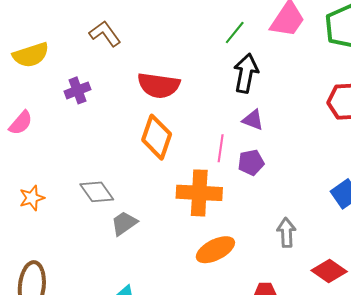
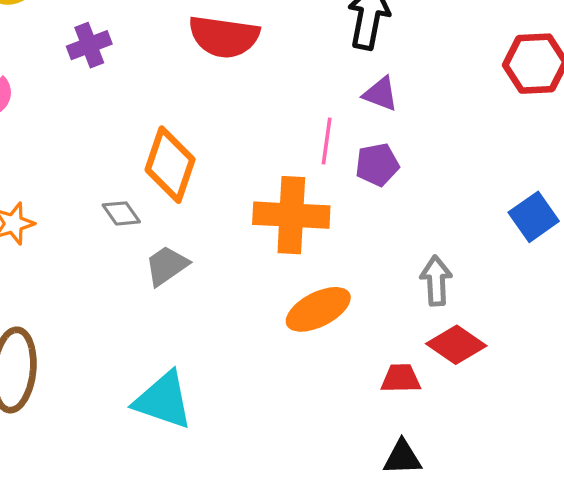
orange diamond: (157, 137) -> (170, 165), moved
gray diamond: (97, 192) -> (121, 213), size x0.7
red diamond: (329, 271) -> (456, 345), moved

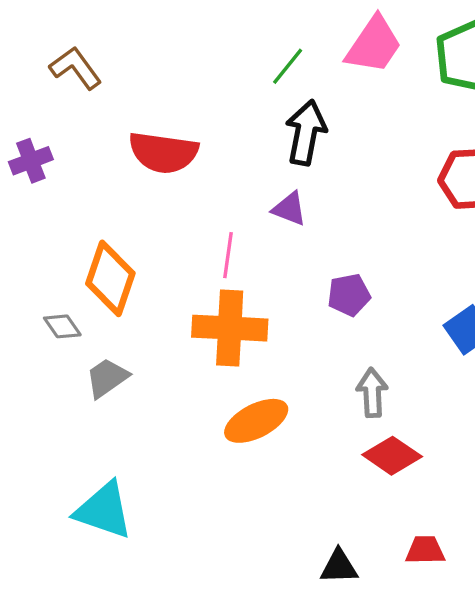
purple triangle: (380, 94) -> (289, 209), moved
pink line: (327, 141) -> (228, 255), moved
purple pentagon: (377, 165) -> (349, 295), moved
red trapezoid: (401, 378) -> (425, 550), moved

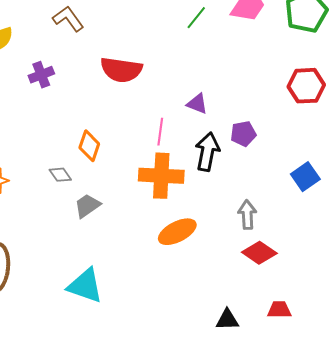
black arrow: (306, 133) -> (207, 152), moved
orange diamond: (110, 278) -> (89, 146), size x0.7
purple pentagon: (349, 295) -> (243, 134), moved

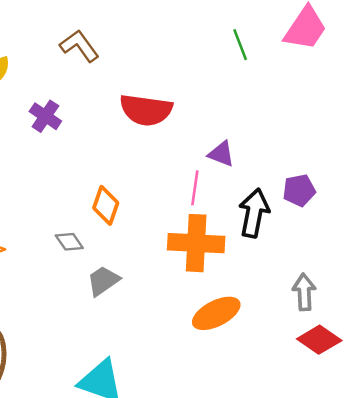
green line: (196, 18) -> (240, 45), turned -60
purple cross: (41, 75) -> (45, 116), turned -35
purple triangle: (197, 104) -> (221, 154), moved

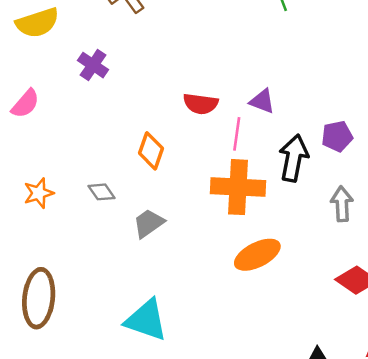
red semicircle: (146, 110) -> (201, 104), moved, size x0.7
gray diamond: (69, 242) -> (101, 192), moved
gray arrow: (304, 292) -> (342, 204), moved

